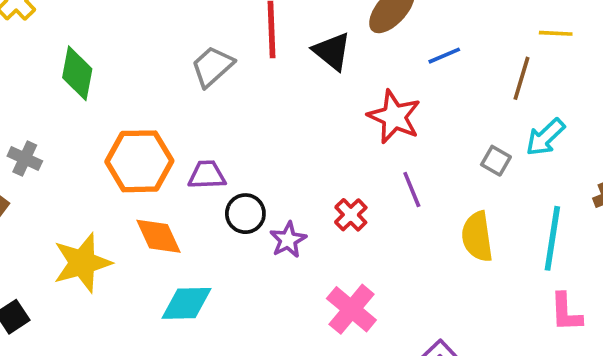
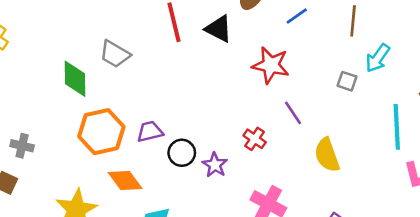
gray trapezoid: (212, 66) -> (115, 54), moved, turned -96
green diamond: (77, 73) -> (75, 79), moved
yellow semicircle: (477, 237) -> (327, 155), moved

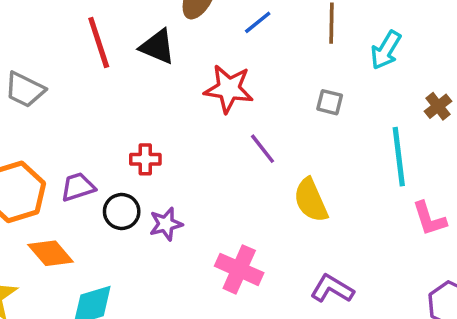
cyan arrow: (378, 58) -> (386, 50), moved
red cross: (255, 139) -> (145, 159), moved, turned -30
purple star: (215, 165) -> (166, 224), turned 30

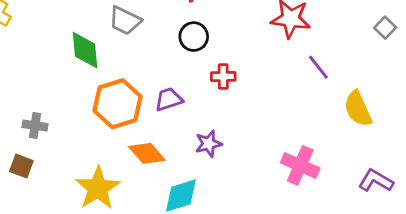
gray square: (330, 102) -> (385, 28), moved, turned 30
black circle: (122, 211) -> (194, 37), moved
purple star: (166, 224) -> (208, 144), moved

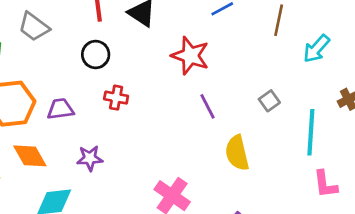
gray square: (385, 28) -> (269, 101), moved

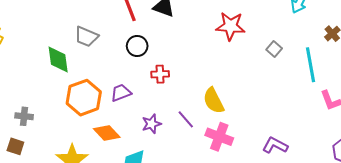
red star: (190, 56) -> (230, 26), moved
purple line: (207, 106) -> (186, 119), moved
yellow semicircle: (237, 153) -> (214, 101), moved

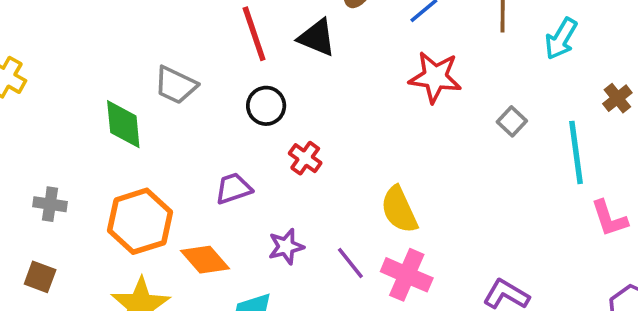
red cross: (160, 74) -> (305, 158), turned 36
orange hexagon: (84, 98) -> (140, 221), moved
gray cross: (24, 116) -> (50, 204), moved
purple line: (186, 119) -> (350, 263), moved

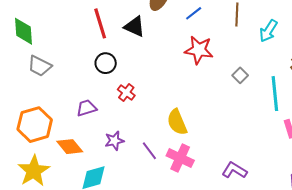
gray trapezoid: (176, 85) -> (40, 66), moved
green diamond: (123, 124) -> (23, 31), moved

